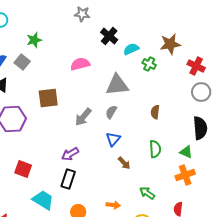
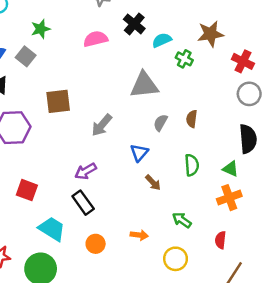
pink semicircle: (80, 64) -> (96, 39), moved
gray semicircle: (111, 112) -> (161, 123), moved
black rectangle: (68, 179) -> (83, 203), turned -54

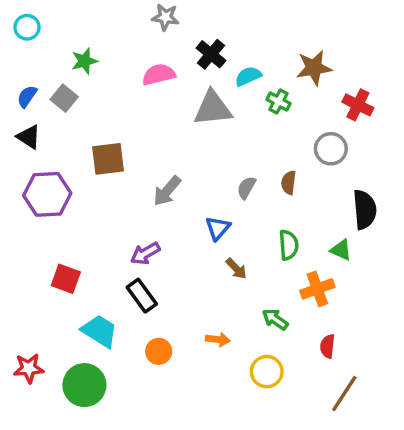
gray triangle: (144, 85) -> (213, 108), moved
gray circle: (249, 94) -> (331, 149), moved
orange cross: (229, 198) -> (317, 289), moved

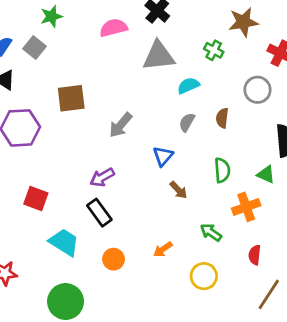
cyan semicircle: (248, 76) -> (188, 86), moved
orange arrow: (218, 340) -> (163, 249), turned 138
green circle: (84, 385) -> (66, 302), moved

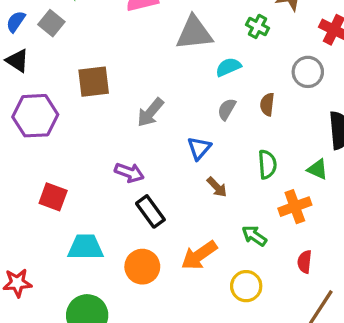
purple arrow: (102, 177) -> (129, 173), turned -130
black rectangle: (99, 213) -> (150, 211), moved
cyan trapezoid: (64, 242) -> (86, 247), turned -32
orange arrow: (163, 249) -> (199, 255), size x1.6
orange circle: (114, 259) -> (142, 267), size x1.4

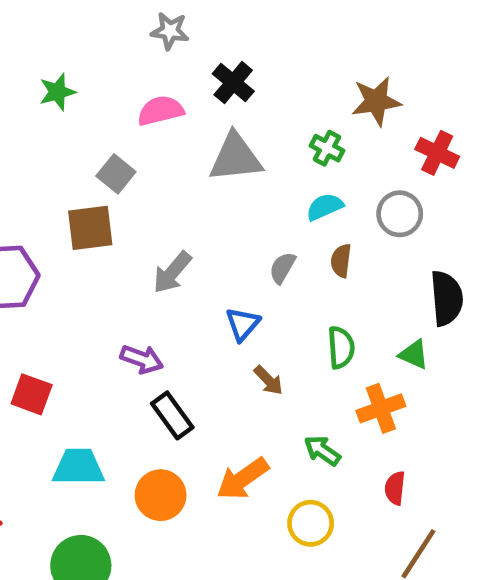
gray square: (51, 23) -> (116, 174), moved
cyan semicircle: (228, 67) -> (325, 207), moved

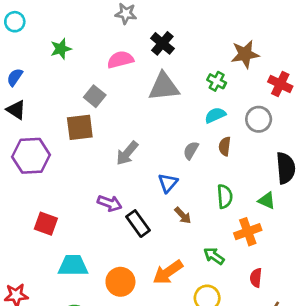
black rectangle: (172, 415) -> (138, 224), moved

